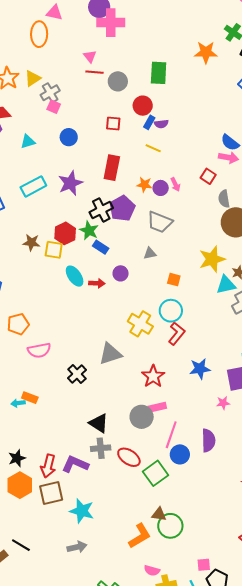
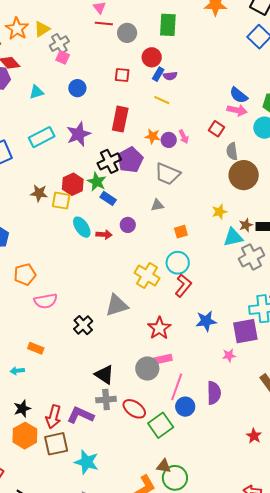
yellow star: (212, 259) -> (219, 212), size x0.6
orange square: (174, 280) -> (181, 232), turned -32
cyan arrow: (18, 403) -> (17, 371), moved

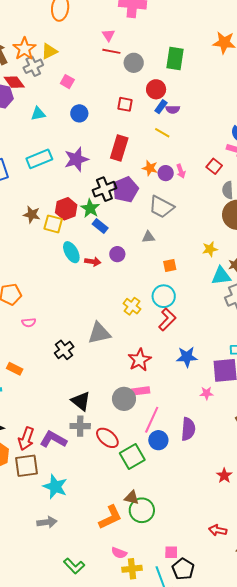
gray cross: (59, 44) -> (33, 66), moved
yellow cross: (147, 275) -> (132, 306), size x0.7
pink semicircle: (46, 301) -> (29, 323), size x0.6

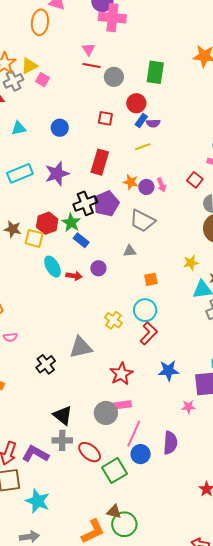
pink square: (67, 82) -> (43, 80), moved
yellow line: (162, 133) -> (143, 147), turned -49

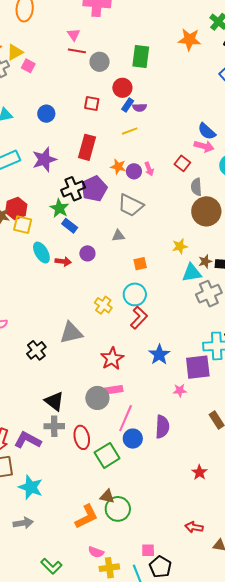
red hexagon: (47, 223) -> (16, 208), moved
blue star: (169, 371) -> (159, 355), turned -30
red ellipse: (90, 452) -> (82, 437), turned 40

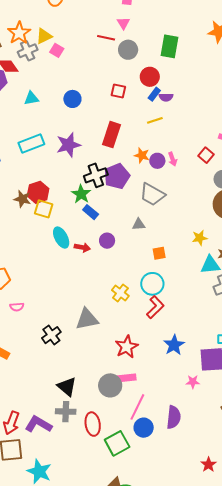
pink triangle: (74, 35) -> (123, 23), moved

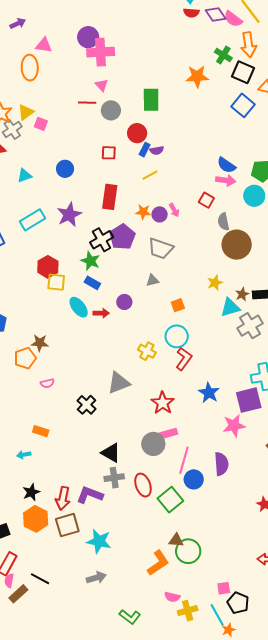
brown star: (22, 199) -> (40, 343), moved
blue rectangle: (91, 212) -> (92, 283), moved
pink star: (193, 382) -> (234, 426), size x1.6

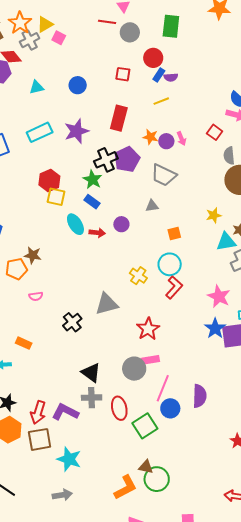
blue star: (209, 393) -> (215, 328), moved
pink star: (234, 426) -> (219, 296), moved, turned 30

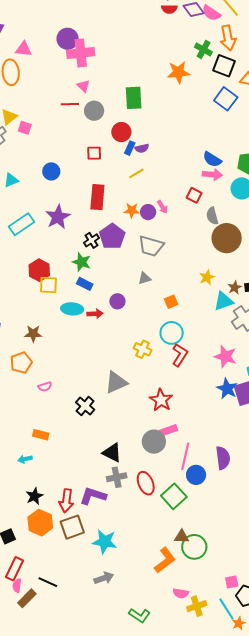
black cross: (106, 160) -> (92, 240), size x0.7
cyan ellipse: (75, 224) -> (72, 309), turned -45
brown star: (33, 255) -> (33, 334), moved

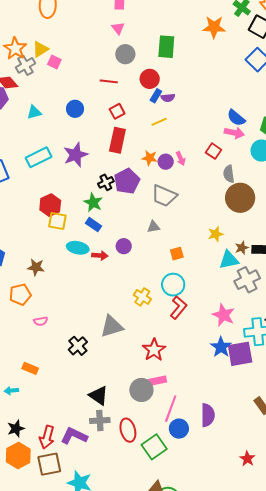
red line: (70, 104) -> (109, 81), moved
red square: (94, 153) -> (117, 111), moved, turned -35

